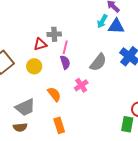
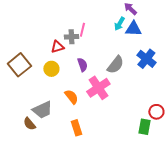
pink line: (65, 47) -> (82, 30), moved
pink cross: (81, 85) -> (98, 88), size x1.6
brown semicircle: (20, 127) -> (29, 124), moved, turned 56

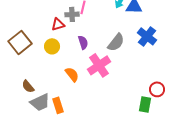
gray trapezoid: (42, 110) -> (40, 102), moved
brown semicircle: (29, 124) -> (28, 86), moved
orange rectangle: (76, 128) -> (58, 105), moved

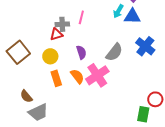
gray cross: (72, 14) -> (62, 24), moved
orange semicircle: (72, 74) -> (77, 76), moved
orange rectangle: (58, 105) -> (56, 78), moved

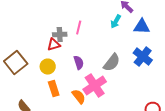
blue triangle: (132, 16) -> (142, 26), moved
orange semicircle: (77, 76) -> (79, 96), moved

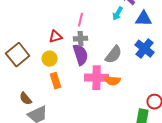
gray cross: (60, 34) -> (81, 39), moved
purple semicircle: (79, 62) -> (81, 55), size x1.5
pink cross: (95, 86) -> (97, 78), turned 35
orange semicircle: (79, 96) -> (113, 81), moved, turned 133

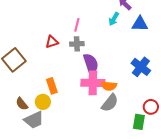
blue cross: (145, 49) -> (141, 67), moved
purple semicircle: (81, 55) -> (91, 64), moved
gray semicircle: (114, 55) -> (110, 103), moved
yellow circle: (50, 59) -> (43, 102), moved

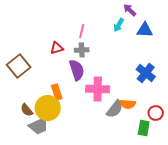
purple semicircle: (91, 64) -> (77, 70), moved
orange semicircle: (109, 86) -> (128, 104), moved
yellow circle: (43, 102) -> (48, 108), size x1.6

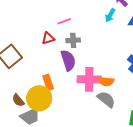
pink line: (82, 31) -> (64, 21), moved, turned 56
orange semicircle: (128, 104) -> (106, 81), moved
gray semicircle: (115, 109) -> (106, 99), turned -90

